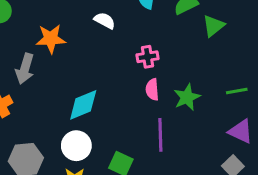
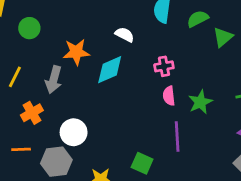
cyan diamond: (83, 105) -> (110, 70), moved
white circle: (76, 146) -> (74, 132), moved

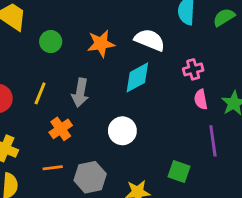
white semicircle: (125, 35) -> (150, 40), size x1.5
orange star: (76, 52) -> (101, 44), moved
white circle: (74, 132) -> (122, 131), moved

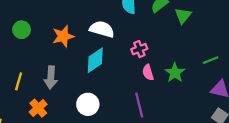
green circle: (51, 42) -> (22, 30), moved
purple line: (213, 141) -> (139, 105), moved

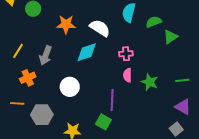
green star: (175, 73) -> (150, 82), turned -30

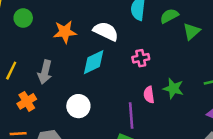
pink semicircle: (127, 75) -> (149, 95), moved

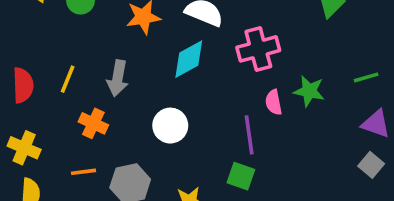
pink cross: (141, 58) -> (258, 49), size x1.6
orange cross: (27, 101) -> (93, 123), turned -30

